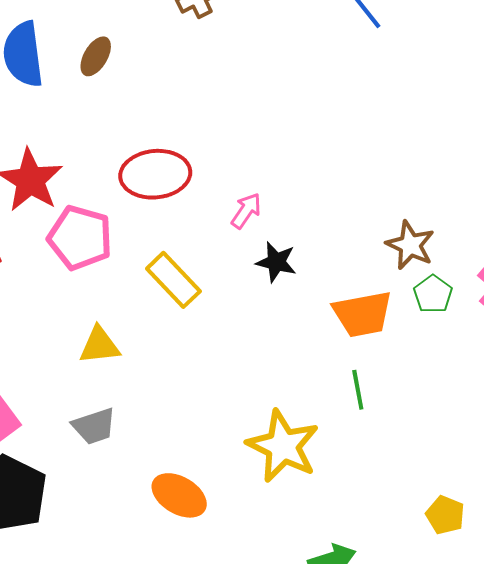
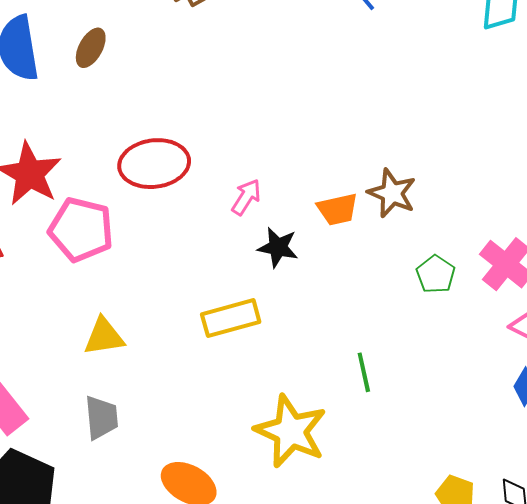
brown star: (410, 245) -> (392, 193), moved
yellow rectangle: (173, 280) -> (231, 318), moved, turned -60
orange trapezoid: (363, 314) -> (338, 209), moved, size x0.7
gray trapezoid: (94, 426) -> (101, 417), turned -75

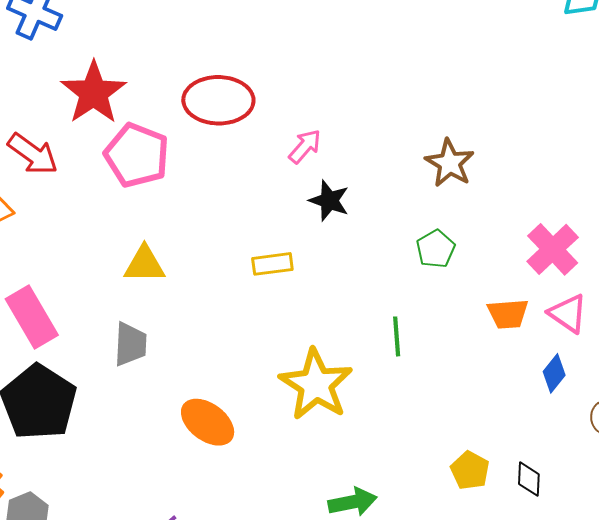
orange trapezoid: (338, 209) -> (508, 314), moved
green pentagon: (436, 274) -> (436, 249), moved
yellow rectangle: (231, 318) -> (272, 264), size x0.7

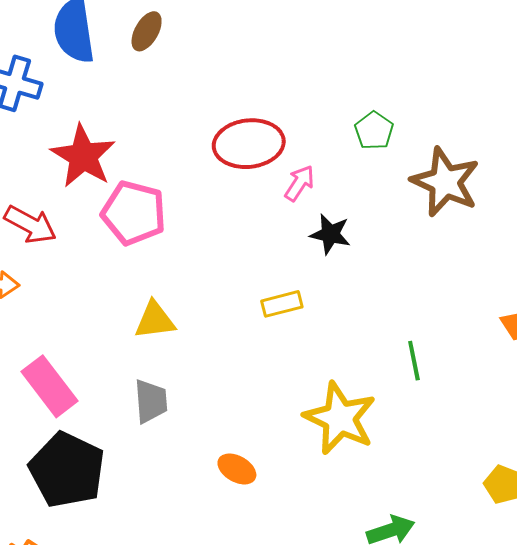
red ellipse: (218, 100) -> (249, 144), moved
brown star: (450, 163) -> (445, 182), size x1.4
green pentagon: (436, 249) -> (374, 131), moved
orange ellipse: (208, 422) -> (237, 469), size x0.7

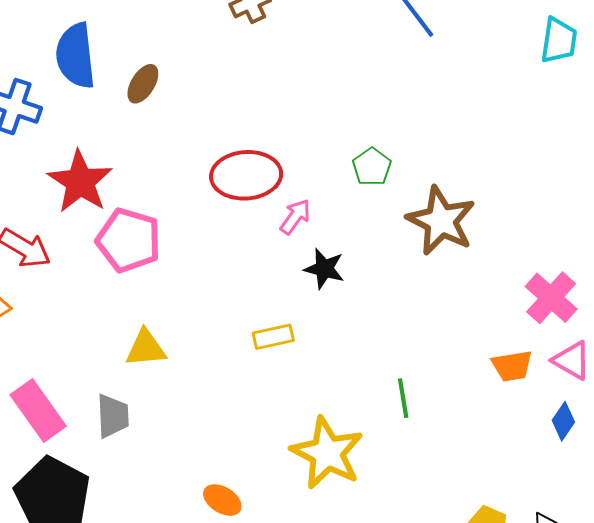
brown ellipse: (147, 31) -> (143, 84), moved
gray trapezoid: (151, 401) -> (113, 416), moved

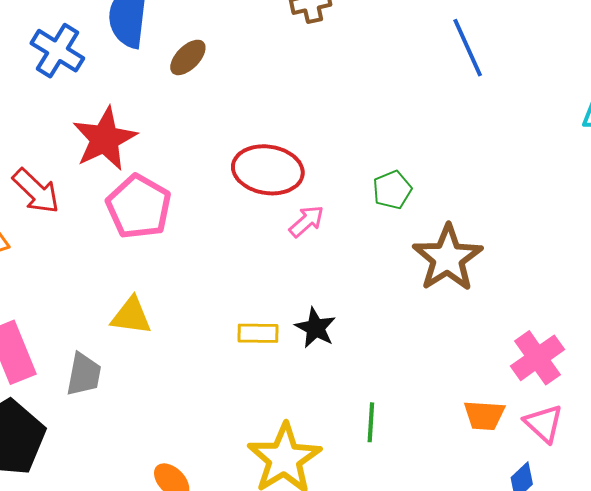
black star: (324, 269) -> (315, 328), moved

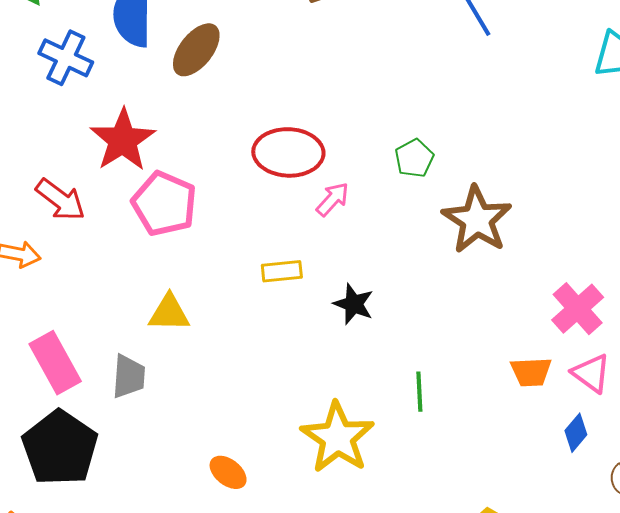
brown ellipse: (188, 57) -> (196, 50), size x1.4
yellow rectangle: (258, 333) -> (282, 271), moved

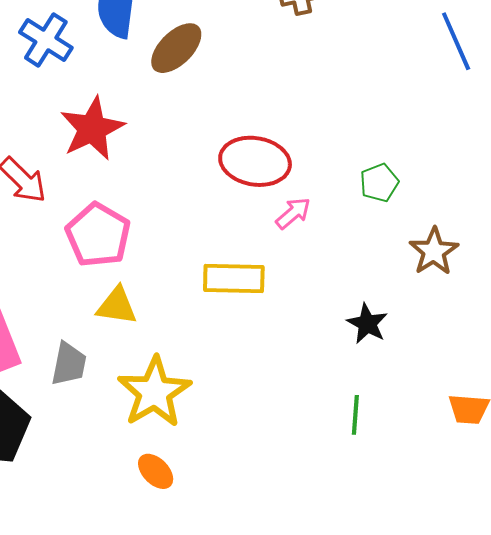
pink pentagon: (164, 204) -> (98, 235), moved
brown star: (477, 220) -> (434, 251), size x0.7
yellow rectangle: (282, 271) -> (234, 278), size x1.5
black star: (354, 304) -> (367, 324), moved
yellow star: (337, 438) -> (154, 392), moved

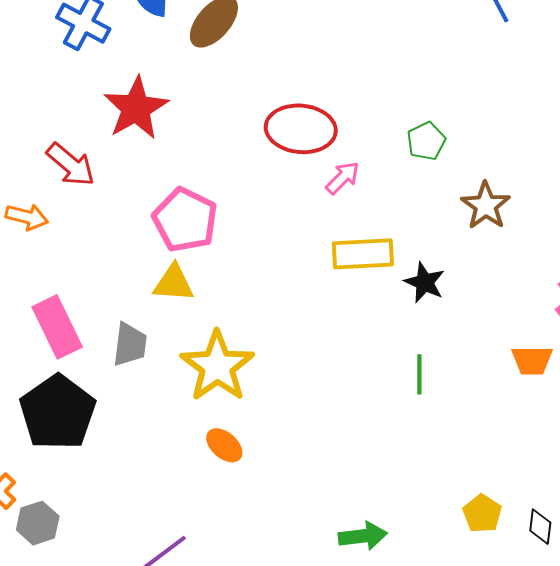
pink pentagon: (98, 235) -> (185, 220), moved
yellow rectangle: (234, 278) -> (363, 254), moved

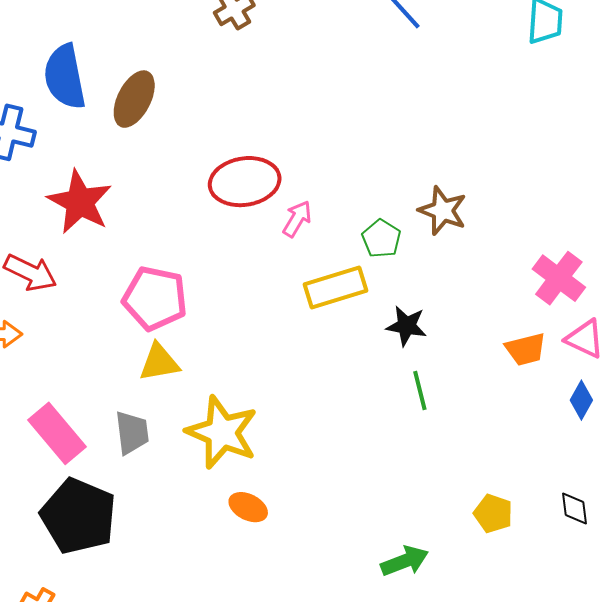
green pentagon: (426, 141) -> (381, 239), moved
black star: (425, 282) -> (406, 326), moved
yellow pentagon: (482, 514) -> (493, 513), moved

